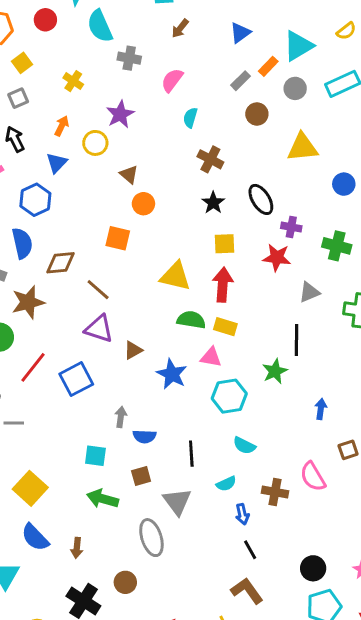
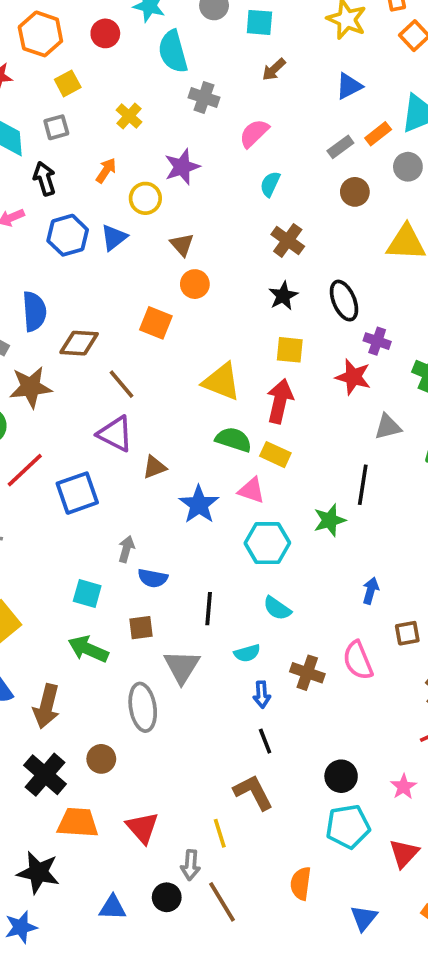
blue triangle: (57, 163) -> (114, 237), moved
blue hexagon: (35, 200) -> (68, 235), moved
blue arrow: (321, 409) -> (371, 591), moved
brown arrow: (77, 548) -> (46, 706), size x1.6

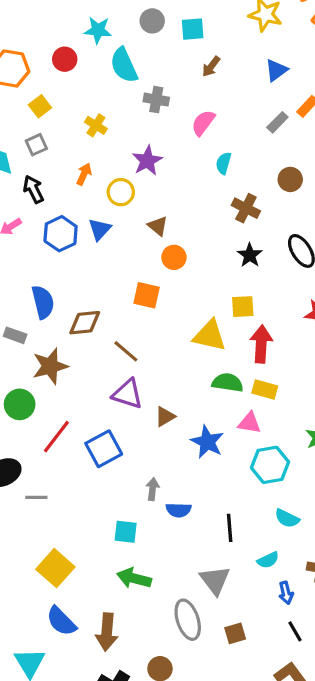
brown circle: (355, 192) -> (290, 179), moved
yellow square: (290, 350) -> (243, 307), moved
brown square: (141, 628) -> (235, 633), moved

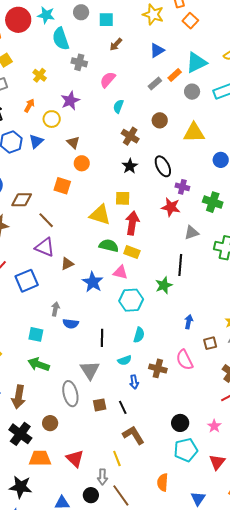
red circle: (65, 59) -> (18, 20), moved, size x1.6
cyan semicircle: (287, 518) -> (139, 335), turned -105
black line: (295, 631) -> (123, 407), moved

